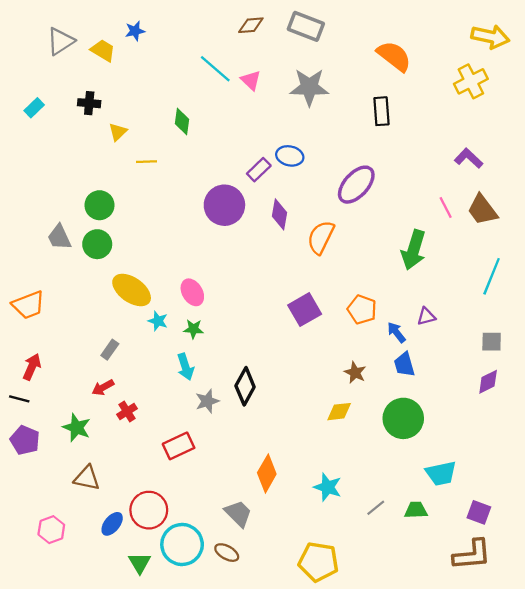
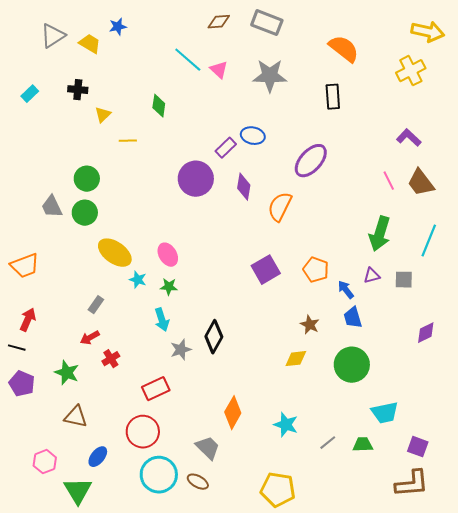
green arrow: (414, 250) -> (380, 234), moved
gray square: (492, 342) -> (404, 280), moved
red circle: (149, 510) -> (143, 432), moved
green triangle: (140, 563) -> (78, 491), moved, size x1.4

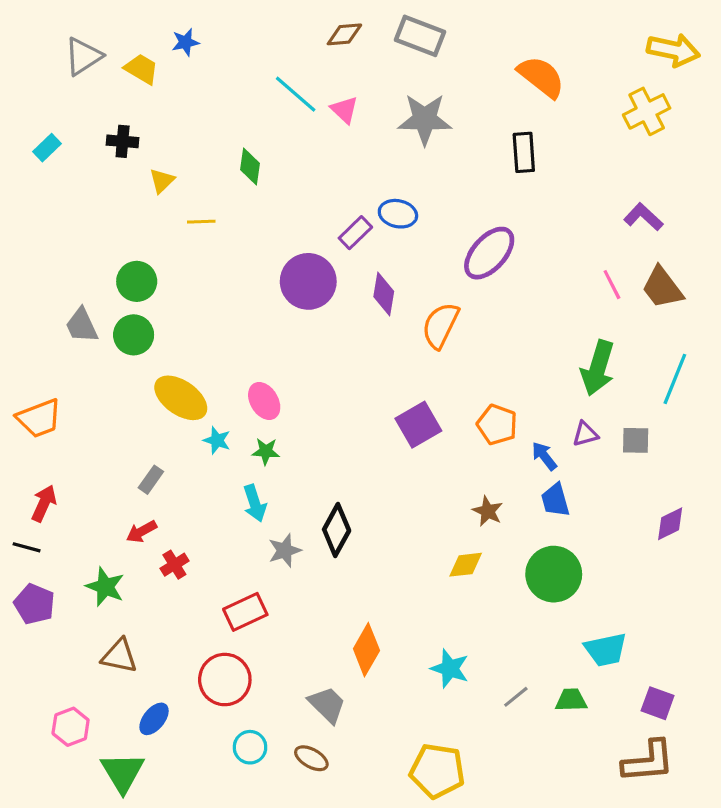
cyan circle: (159, 475) -> (250, 747), size x0.6

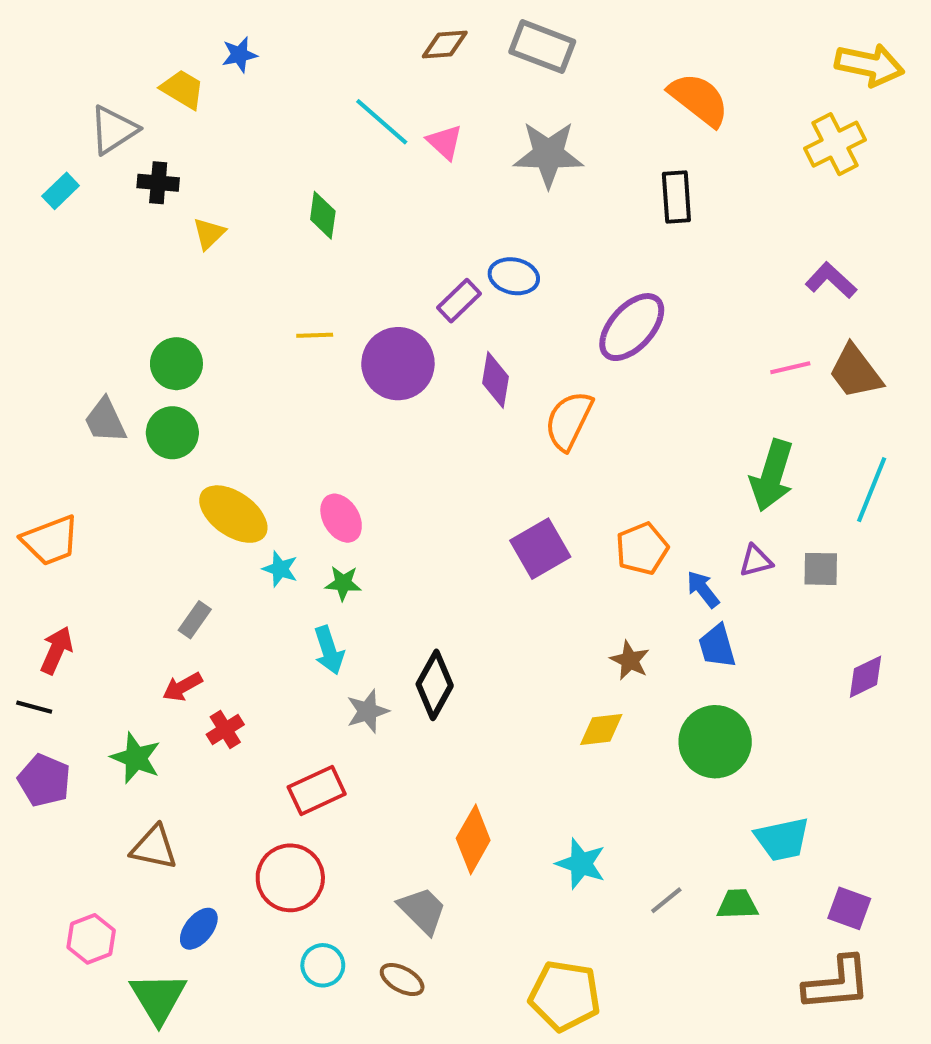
gray triangle: (83, 56) -> (113, 130), moved
yellow line: (201, 222) -> (315, 335), moved
pink line: (612, 285) -> (790, 368), turned -76
orange pentagon: (497, 425) -> (642, 549), turned 30

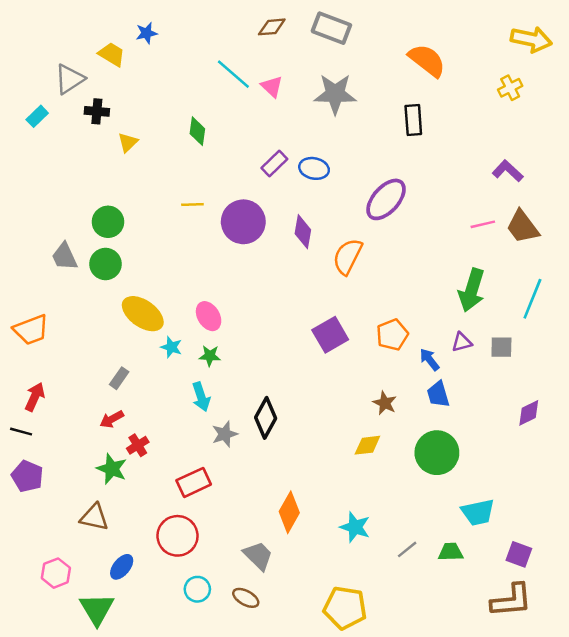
yellow cross: (835, 144) -> (510, 88), size x0.7
purple rectangle: (459, 301) -> (274, 163), moved
green star: (136, 758) -> (112, 469), moved

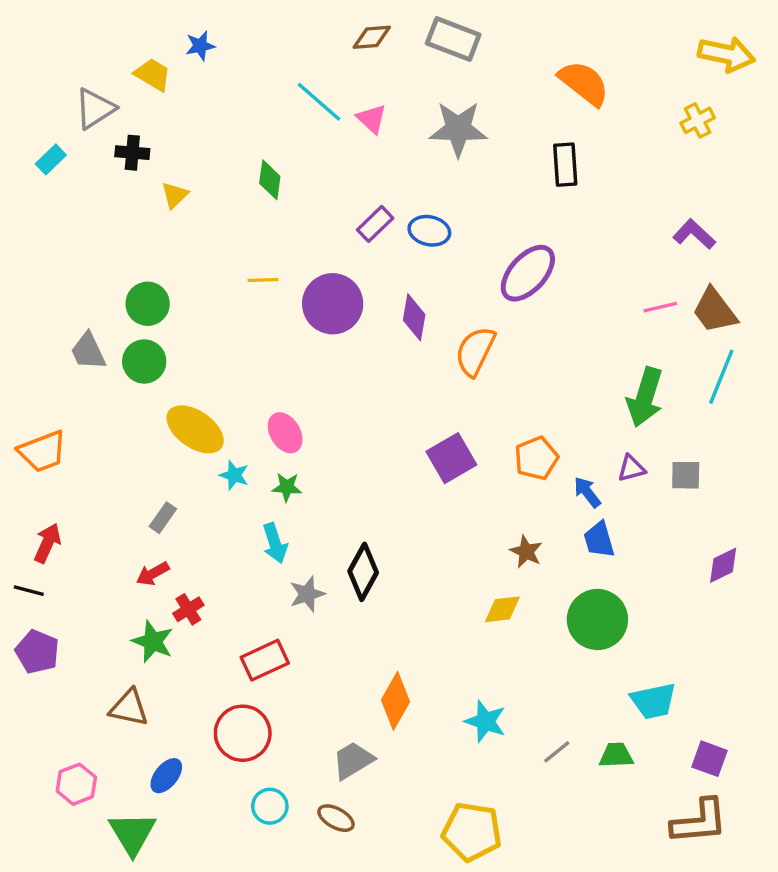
cyan line: (532, 299) -> (721, 377), moved
gray trapezoid: (258, 556) -> (353, 760), turned -76

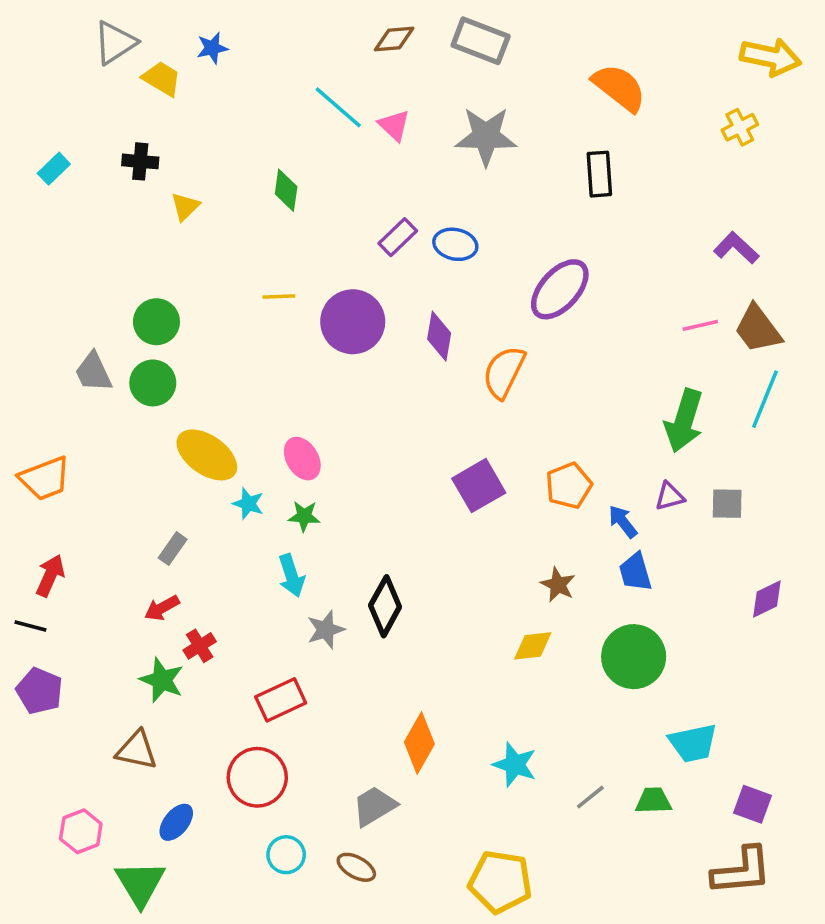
gray triangle: (95, 109) -> (115, 43), moved

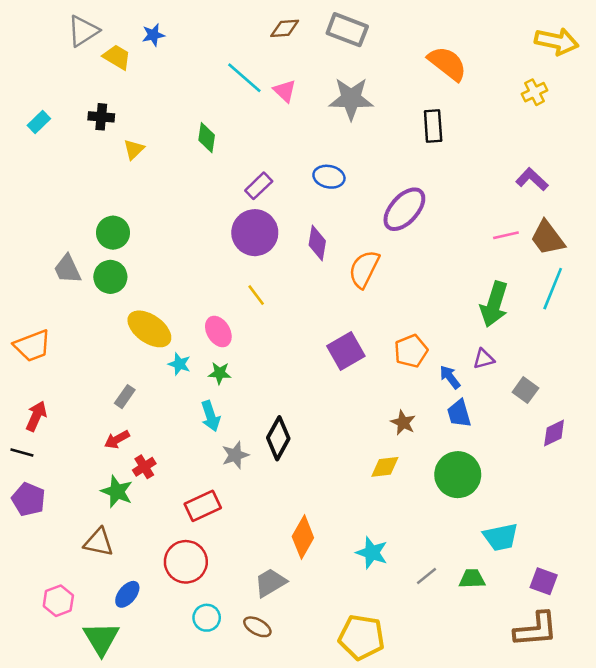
purple rectangle: (398, 237) -> (259, 186), moved
yellow line: (279, 297) -> (256, 295), moved, turned 55
gray square: (727, 504) -> (525, 390), moved, turned 35

